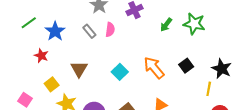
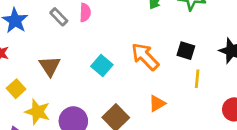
black square: (186, 66) -> (186, 51), turned -32
yellow line: (209, 89) -> (197, 79), moved

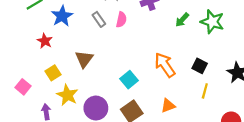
cyan square: (102, 66) -> (129, 80), moved

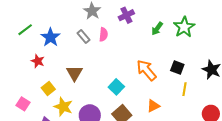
green star: (212, 22) -> (184, 27), turned 30

